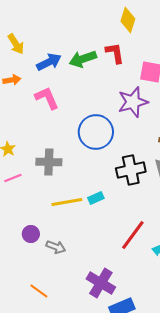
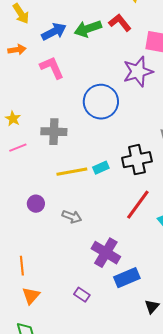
red L-shape: (115, 53) -> (120, 23), turned -30
black cross: (131, 170) -> (137, 160), moved
gray arrow: (56, 247) -> (72, 217), moved
orange line: (39, 291) -> (22, 266), moved, turned 48

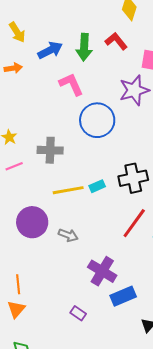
green arrow: (88, 29) -> (84, 47), turned -68
pink L-shape: (52, 68) -> (71, 84), moved
purple circle: (36, 204) -> (32, 222), size x1.8
orange triangle: (31, 296) -> (16, 309), moved

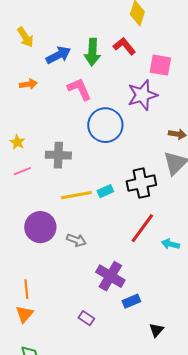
orange arrow: (13, 68) -> (28, 84), moved
blue rectangle: (123, 296) -> (131, 301), size x0.7

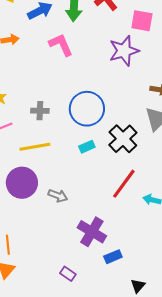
blue circle: (105, 125) -> (87, 109), moved
gray cross: (58, 155) -> (40, 111), size x0.7
black cross: (141, 183) -> (123, 139), turned -32
yellow line: (76, 195) -> (35, 147), moved

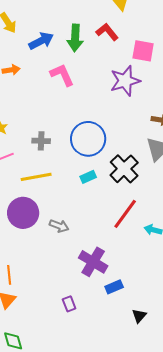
purple rectangle: (68, 274) -> (69, 304), turned 35

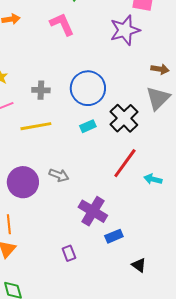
purple circle: (23, 213) -> (23, 182), moved
black triangle: (139, 316) -> (139, 265), turned -35

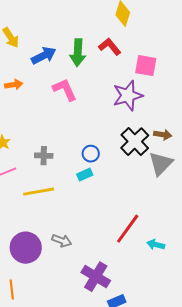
blue circle: (88, 88) -> (91, 154), size x0.5
black cross: (124, 118) -> (135, 142), moved
cyan rectangle: (88, 126) -> (85, 175), moved

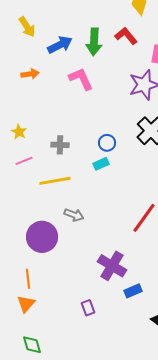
gray arrow: (62, 241) -> (74, 215), moved

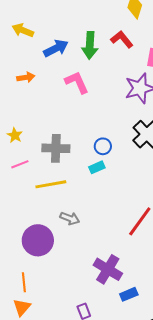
yellow arrow: (27, 27) -> (23, 30), turned 145
gray cross: (60, 145) -> (56, 148), size x1.5

